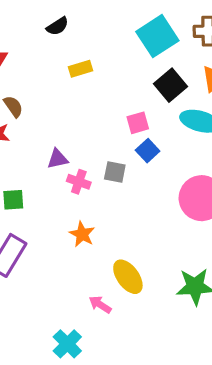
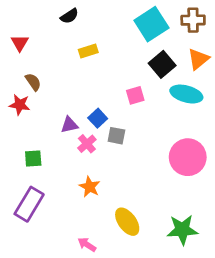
blue square: (148, 151) -> (98, 118), moved
pink cross: (79, 182) -> (87, 144), turned 30
pink arrow: (100, 305) -> (87, 245), moved

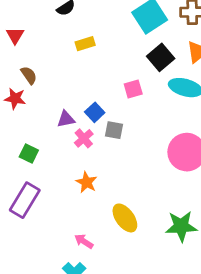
green square: (33, 159) -> (29, 153), turned 30

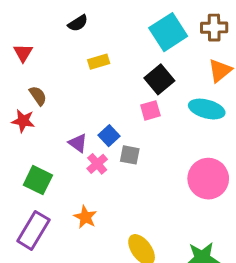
black square: (161, 57) -> (159, 79), moved
purple triangle: (66, 119) -> (78, 143), turned 48
green square: (29, 153) -> (38, 180), size x1.4
orange star: (86, 182) -> (85, 217), moved

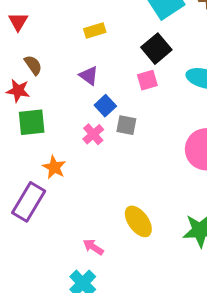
purple triangle: (78, 143) -> (89, 76), moved
green square: (38, 180) -> (32, 122), moved, turned -32
orange star: (85, 217) -> (54, 167), moved

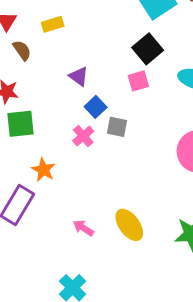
yellow rectangle: (95, 30) -> (53, 24), moved
brown semicircle: (33, 65) -> (22, 50), moved
pink arrow: (93, 247) -> (83, 228), moved

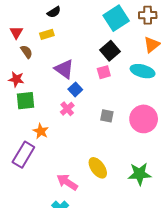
purple triangle: (79, 76) -> (64, 69), size x1.5
gray square: (117, 127) -> (107, 116), moved
pink arrow: (83, 228) -> (67, 182), moved, size x1.5

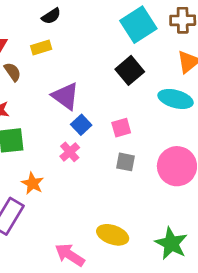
pink square: (104, 72) -> (121, 128), moved
yellow ellipse: (98, 168) -> (113, 235), turned -35
green star: (140, 174) -> (171, 243), turned 30

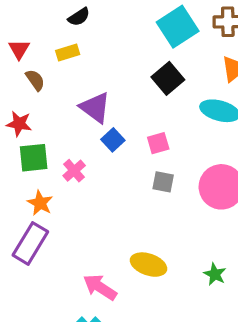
pink cross: (70, 152) -> (74, 171), moved
orange star: (33, 183) -> (40, 203), moved
green star: (171, 243) -> (215, 274), size x0.6

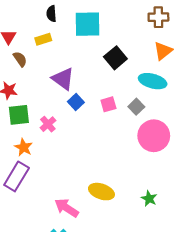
black semicircle: (79, 17) -> (51, 14), turned 119
cyan square: (178, 27) -> (87, 24), moved, turned 32
gray square: (163, 182) -> (136, 107), moved, turned 35

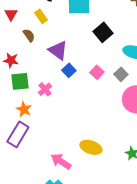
yellow rectangle: (43, 39) -> (41, 16), turned 72
brown semicircle: (20, 59) -> (29, 35), moved
pink square: (108, 104) -> (97, 72), turned -32

